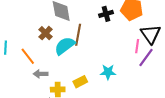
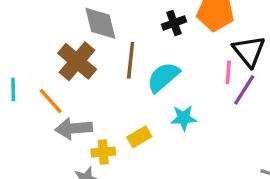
brown cross: (46, 33) -> (77, 61), size x1.6
cyan semicircle: (65, 46) -> (163, 77), moved
gray arrow: (41, 74) -> (74, 128), size x1.5

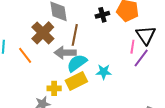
cyan semicircle: (163, 77) -> (77, 63), moved
gray arrow: (74, 128) -> (65, 53), moved
yellow rectangle: (139, 137) -> (76, 81), size x1.5

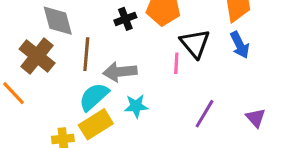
gray arrow: (65, 53) -> (120, 72), moved
purple line: (141, 58) -> (204, 114), moved

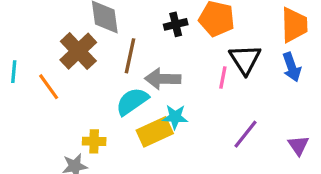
yellow rectangle: (96, 124) -> (155, 132), moved

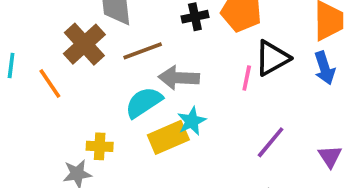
brown line: (130, 56) -> (143, 51), turned 56
black triangle: (245, 59) -> (272, 58), turned 32
cyan star: (175, 117) -> (192, 121), turned -30

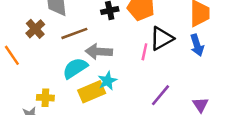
brown cross: (84, 44) -> (35, 29), size x0.7

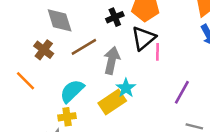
black triangle: (162, 38) -> (144, 38), moved
gray arrow: (99, 52) -> (112, 60), turned 110
cyan semicircle: (75, 68) -> (72, 91), moved

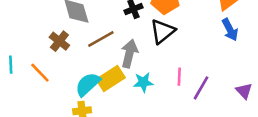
pink line: (158, 52) -> (179, 77), moved
cyan star: (126, 88) -> (143, 82), turned 30
yellow rectangle: (112, 102) -> (111, 78), moved

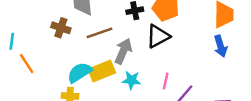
brown cross: (59, 41) -> (61, 28), turned -30
orange line: (40, 73) -> (27, 64), moved

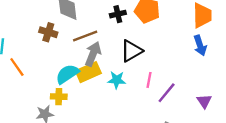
black triangle: (158, 36) -> (131, 51), moved
gray arrow: (123, 51) -> (93, 54), moved

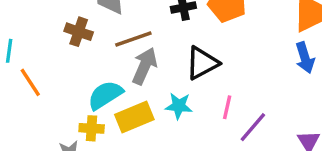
yellow rectangle: (88, 72) -> (134, 117), moved

